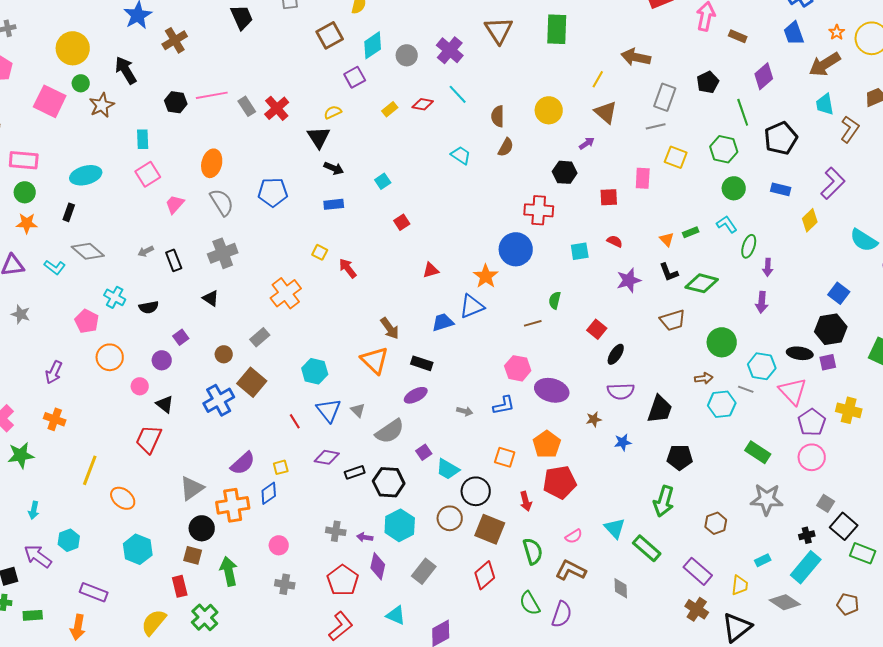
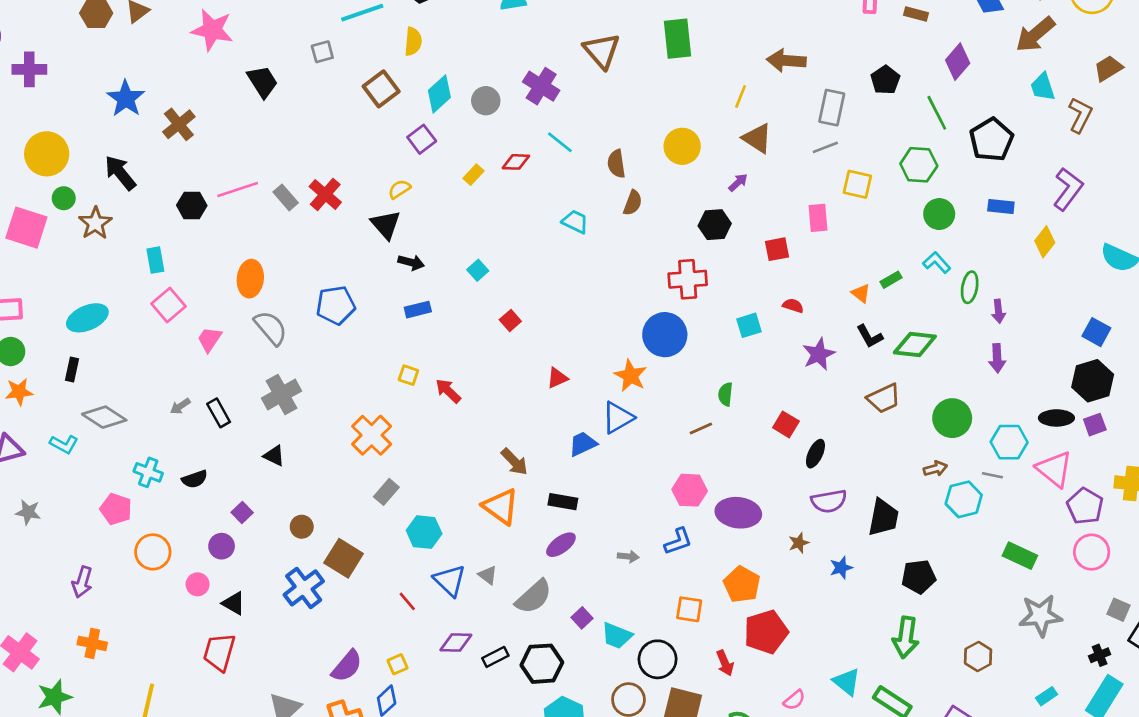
gray rectangle: (260, 337) -> (386, 492), moved

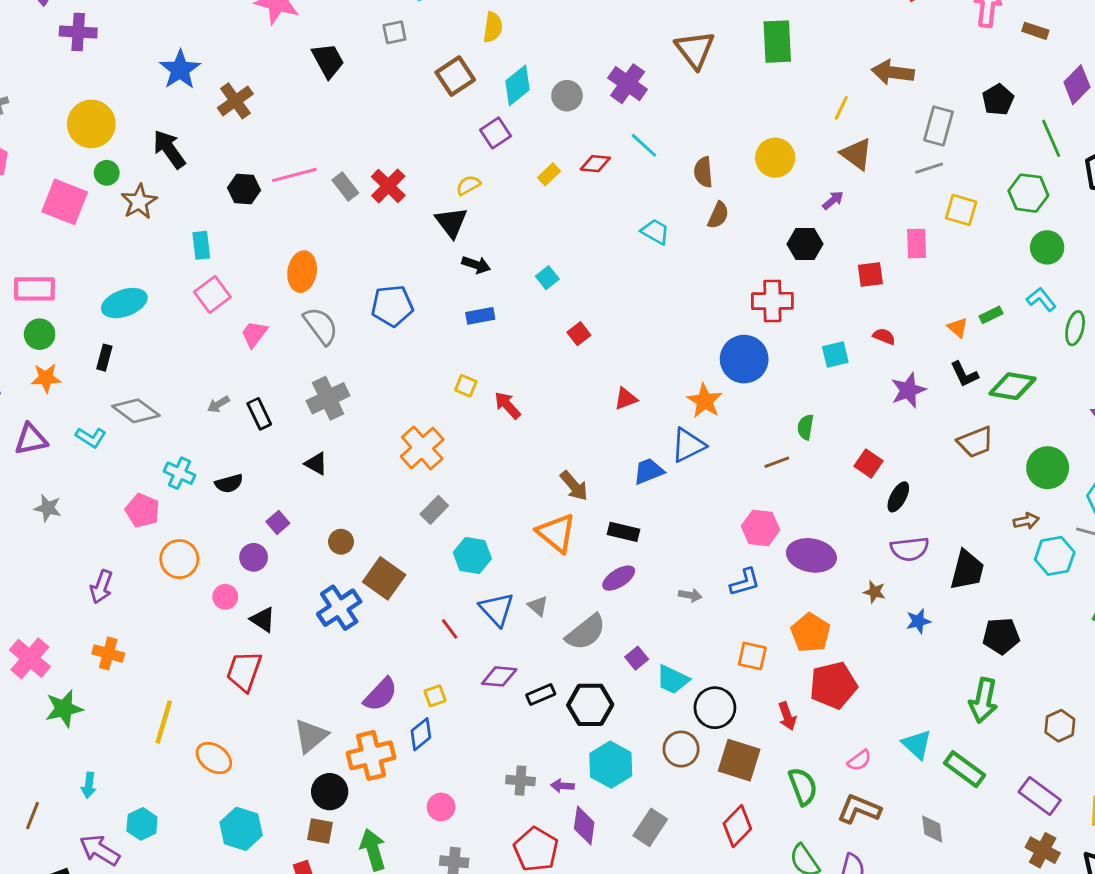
brown star: (799, 543) -> (874, 592), turned 30

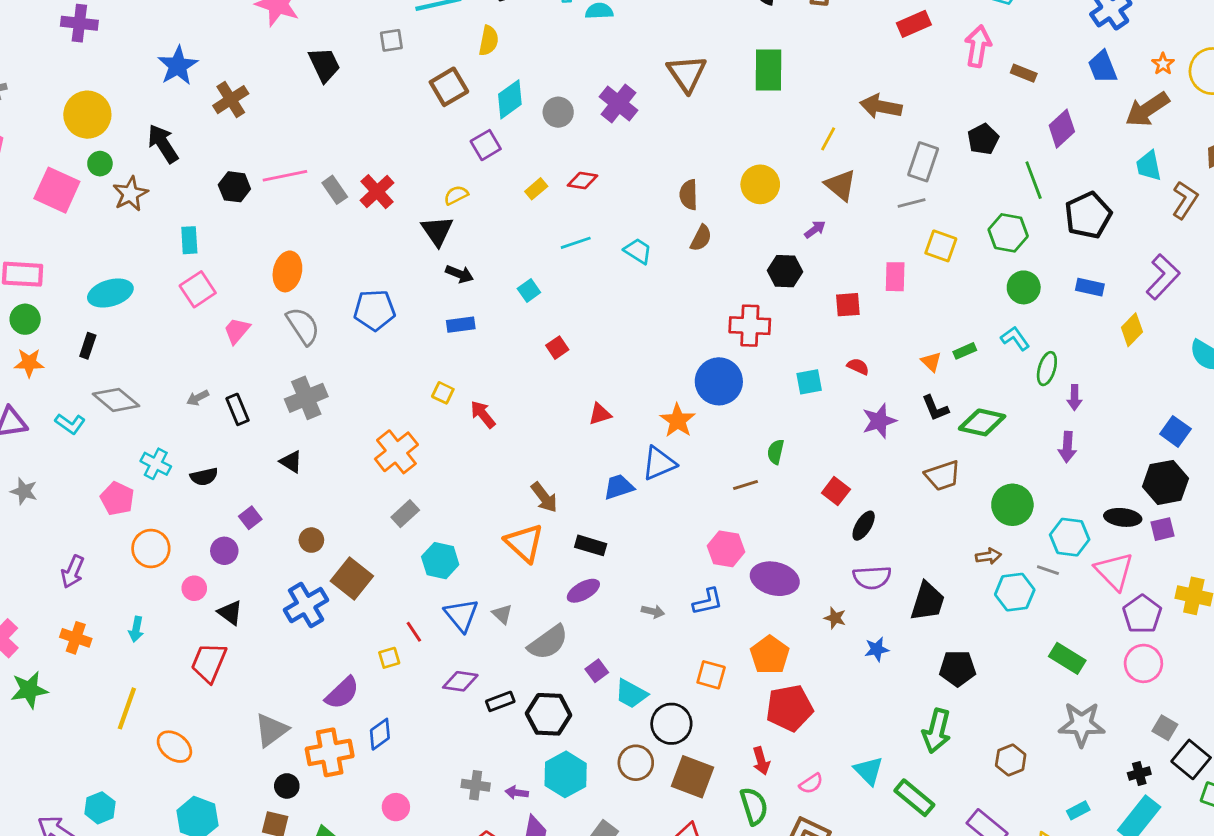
cyan line: (644, 145) -> (576, 243), moved, turned -64
yellow square: (435, 696) -> (389, 658), moved
red arrow: (787, 716) -> (761, 761), moved
cyan arrow: (89, 785) -> (136, 629), moved
black circle: (330, 792) -> (287, 786), size x0.7

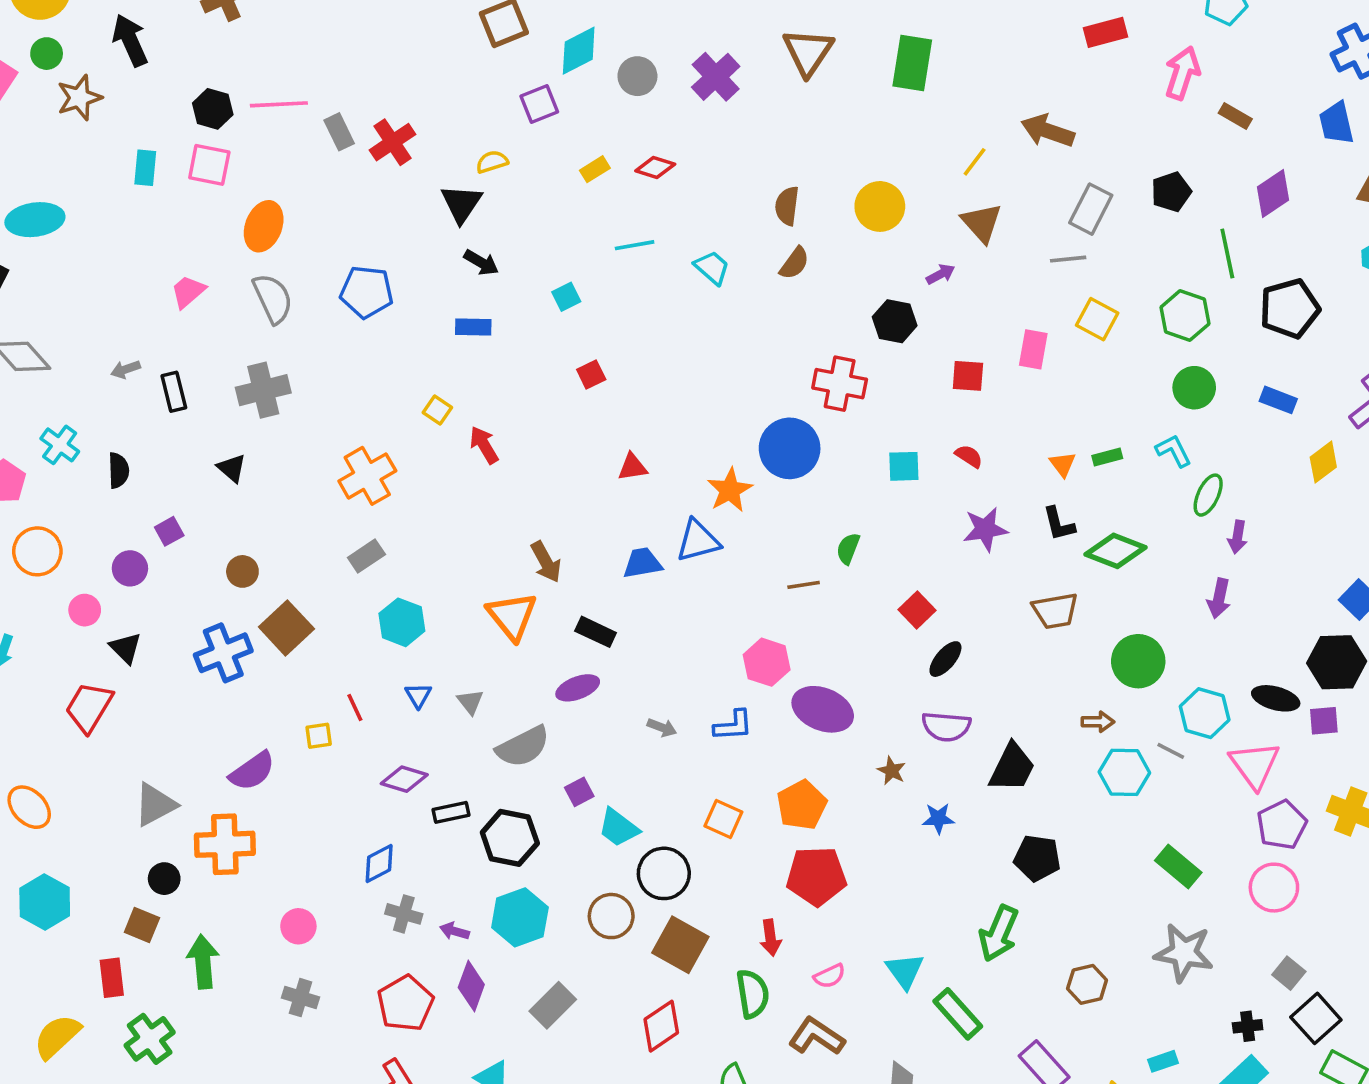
pink square: (198, 289) -> (209, 165), moved, turned 36
black semicircle: (204, 477) -> (118, 470), turned -88
blue triangle: (461, 615) -> (418, 695), size x0.6
blue diamond: (380, 734) -> (379, 863), moved

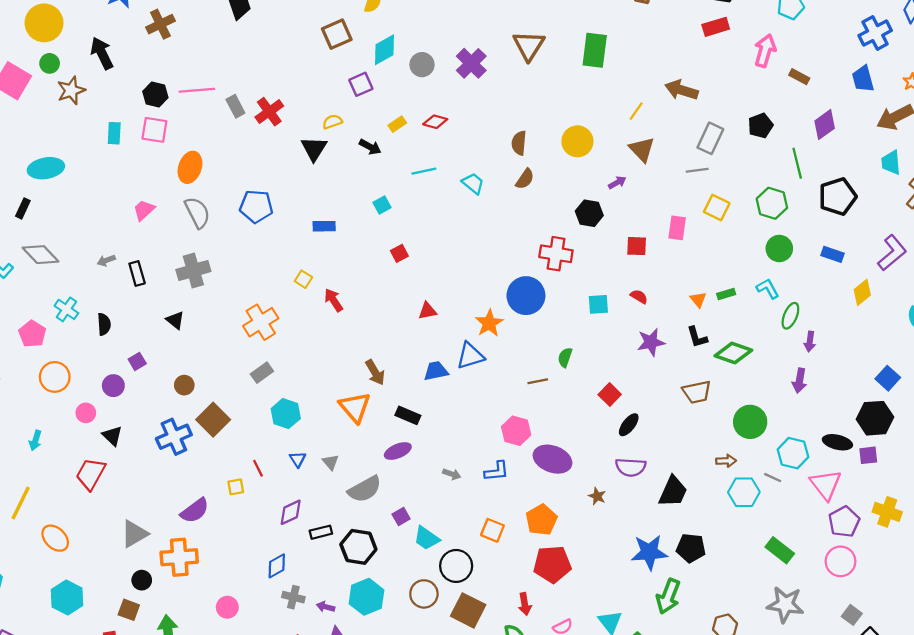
black arrow: (481, 262) -> (370, 147), moved
purple diamond: (404, 779) -> (291, 512), turned -40
blue star: (938, 818) -> (649, 552), moved, size x1.8

